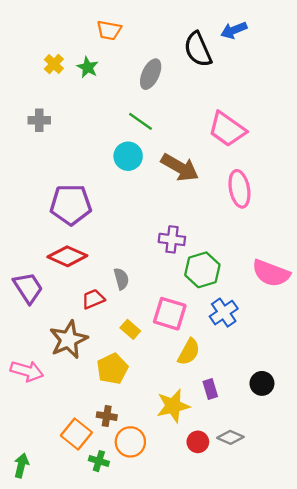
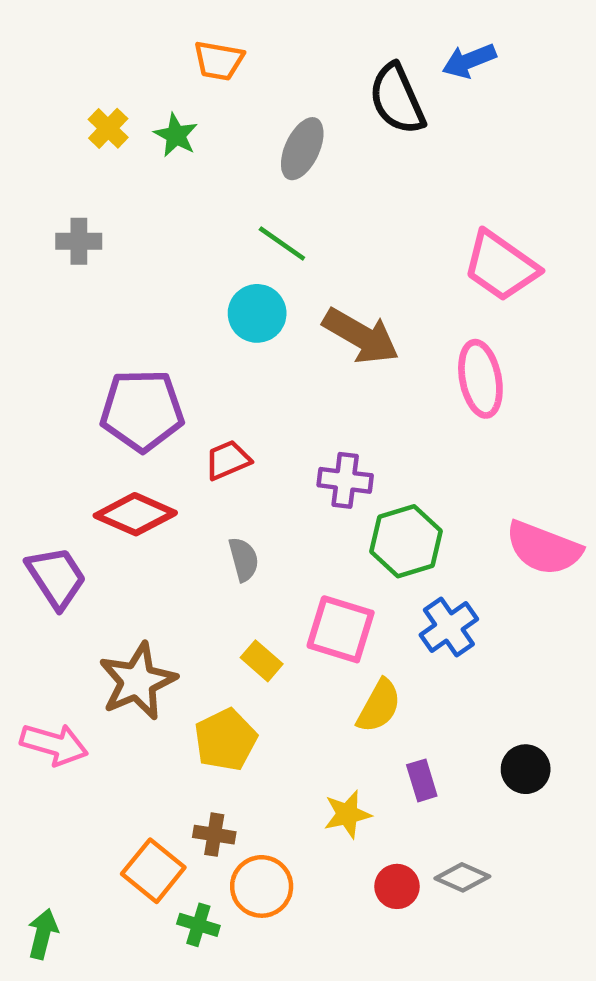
pink trapezoid: (227, 129) -> (501, 266), moved
red trapezoid: (93, 299) -> (228, 460), moved
yellow star: (173, 406) -> (347, 814), size x0.7

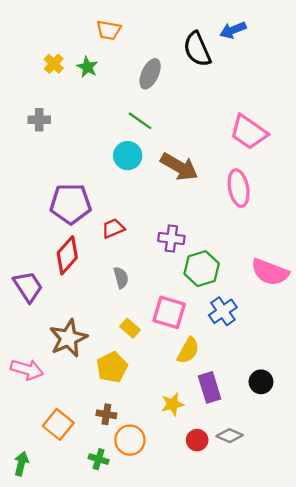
red diamond: (135, 514) -> (67, 255), turned -72
purple rectangle: (422, 780) -> (209, 387), size x1.5
orange square: (153, 871) -> (58, 424), moved

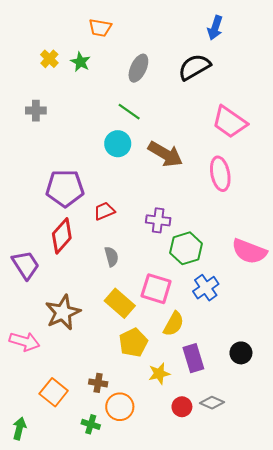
blue arrow: (233, 30) -> (215, 28), turned -50
black semicircle: (197, 49) -> (194, 67), moved, turned 84
yellow rectangle: (130, 328) -> (120, 303), size x1.6
yellow pentagon: (112, 367) -> (133, 343), moved

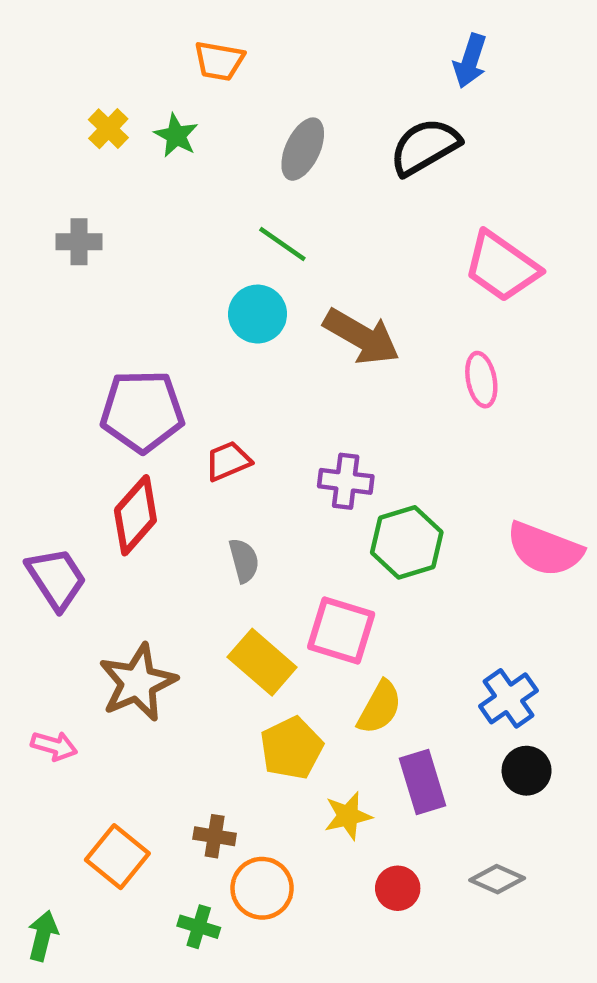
pink ellipse: (220, 174) -> (481, 380), size x0.7
blue cross: (206, 288) -> (508, 698), moved
pink arrow: (25, 342) -> (54, 746), size x0.7
gray diamond: (212, 403) -> (497, 879), moved

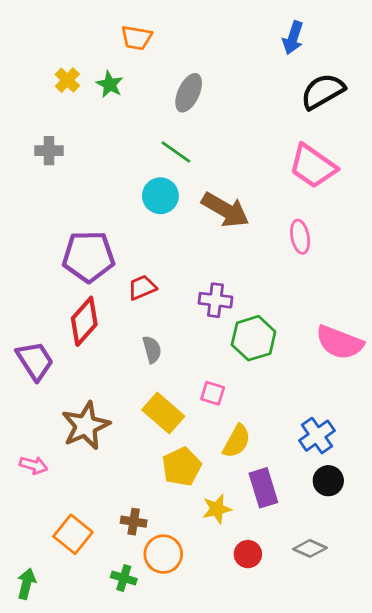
black semicircle: (425, 147) -> (323, 91), moved
pink square: (341, 631) -> (213, 393), size x0.6

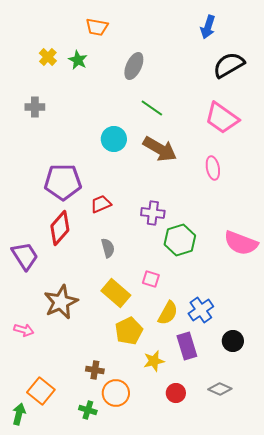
green line: (176, 152) -> (152, 108), moved
blue cross: (317, 436) -> (201, 310), moved
orange square: (73, 534) -> (41, 391), moved

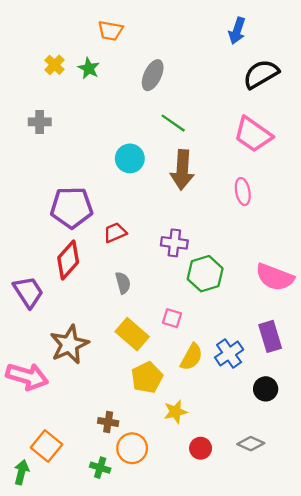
brown arrow: (160, 149) -> (182, 170), turned 64
pink arrow: (24, 330) -> (27, 376), size x1.8
purple rectangle: (187, 346) -> (270, 336), moved

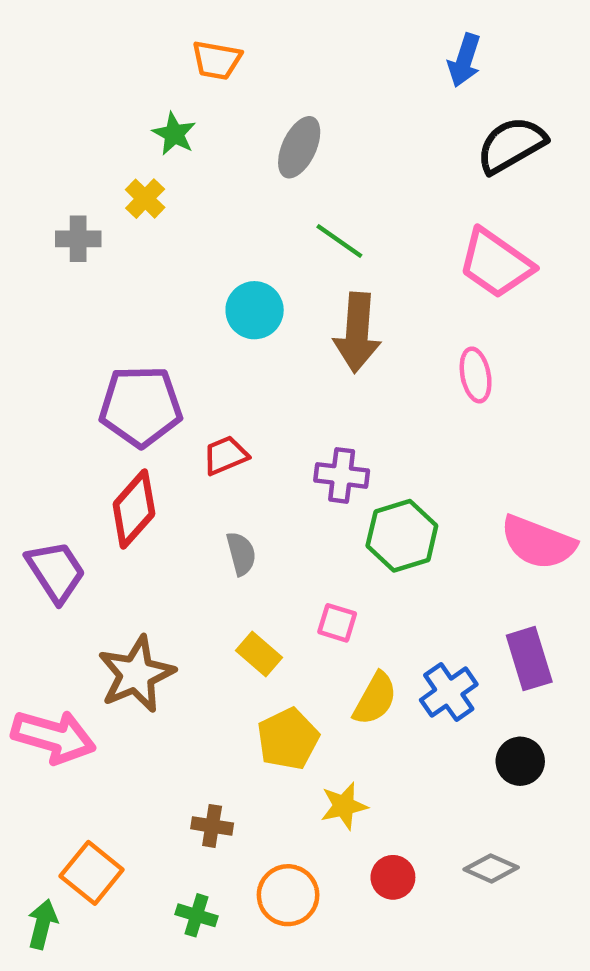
yellow cross: (55, 65) -> (145, 199), moved
yellow rectangle: (132, 334) -> (259, 654), size x0.7
orange circle: (132, 448) -> (288, 895), moved

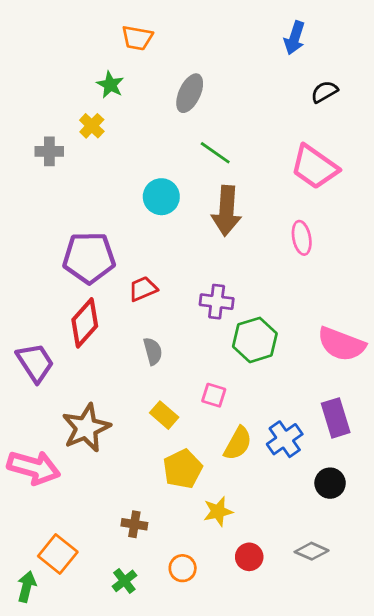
black semicircle: (511, 145) -> (324, 92), size x0.6
orange circle: (288, 895) -> (183, 568), size x0.7
green cross: (196, 915) -> (124, 581), turned 35

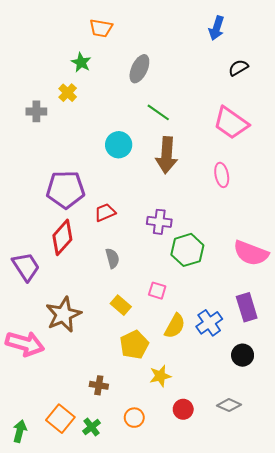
orange square: (58, 554) -> (60, 419), moved

